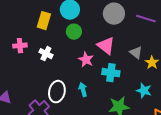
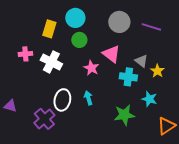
white cross: (46, 54) -> (51, 62), size x1.5
cyan cross: (111, 73) -> (128, 77), moved

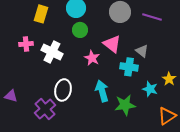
yellow rectangle: (49, 29) -> (41, 14), moved
yellow star: (157, 71) -> (169, 79), moved
cyan arrow: (88, 98) -> (102, 91), moved, size x1.5

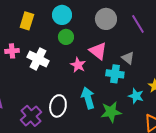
purple line: (152, 17) -> (138, 24), turned 42
white ellipse: (63, 90) -> (58, 106), moved

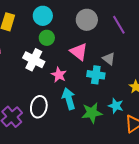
white cross: (38, 59) -> (34, 60), moved
pink star: (78, 65) -> (59, 75), moved
cyan star: (136, 96) -> (116, 106), moved

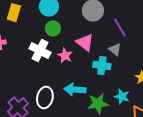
purple line: (119, 25) -> (120, 28), moved
pink star: (59, 75) -> (65, 56), moved
cyan arrow: (69, 99) -> (75, 90), turned -70

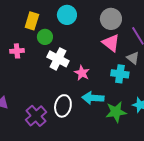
green circle: (53, 29) -> (45, 37), moved
pink triangle: (85, 43) -> (111, 43), moved
pink star: (65, 56) -> (82, 73), moved

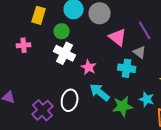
gray circle: (111, 19) -> (100, 13), moved
green circle: (45, 37) -> (62, 31), moved
cyan arrow: (93, 98) -> (100, 92), turned 35

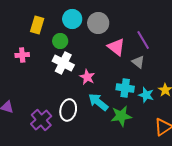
cyan cross: (127, 68) -> (125, 88), moved
cyan star: (147, 99) -> (146, 95), moved

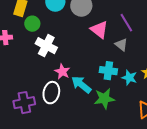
green circle: (60, 41) -> (32, 24), moved
pink star: (87, 77) -> (62, 72), moved
purple cross: (41, 120) -> (24, 103), turned 30

